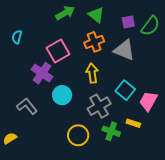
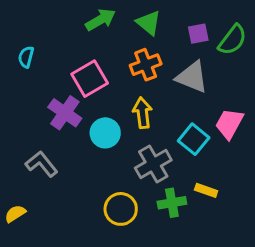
cyan circle: (62, 95) -> (105, 133), moved
pink trapezoid: (148, 101) -> (229, 124), moved
green cross: (111, 131) -> (172, 203), turned -30

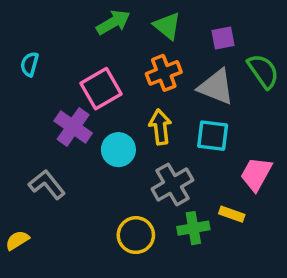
green semicircle: (232, 40) -> (263, 71), moved, turned -72
pink trapezoid: (229, 124) -> (256, 174), moved
cyan square: (194, 139) -> (213, 136), moved, turned -32

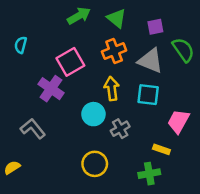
cyan circle: (118, 150) -> (93, 114), moved
gray cross: (172, 184) -> (120, 129), size x0.7
green cross: (193, 228) -> (149, 174), moved

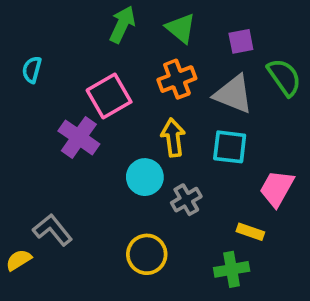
green arrow: (79, 16) -> (122, 24), turned -35
gray L-shape: (33, 129) -> (53, 230), moved

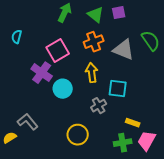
purple square: (241, 41) -> (119, 13), moved
cyan square: (230, 147) -> (118, 89), moved
cyan circle: (145, 177) -> (63, 89), moved
pink trapezoid: (277, 188) -> (147, 141), moved

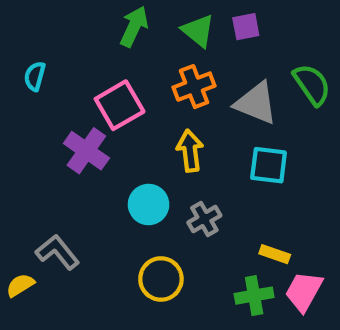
cyan circle: (63, 89) -> (149, 204), moved
cyan square: (118, 89) -> (269, 165), moved

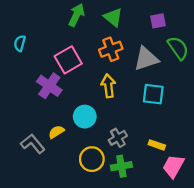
purple square: (246, 27) -> (158, 21), moved
gray triangle: (256, 103) -> (146, 59), turned -40
gray cross: (204, 219) -> (118, 138), moved
yellow semicircle: (20, 285) -> (56, 132), moved
green cross: (254, 296) -> (121, 166), moved

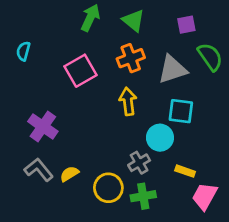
purple cross: (49, 86) -> (43, 126), moved
cyan circle: (85, 117) -> (160, 138), moved
yellow semicircle: (56, 132) -> (69, 174), moved

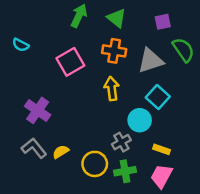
cyan semicircle: (23, 51) -> (21, 45), turned -77
orange cross: (131, 58) -> (114, 51), turned 30
cyan square: (181, 111) -> (158, 97), turned 35
pink trapezoid: (205, 196) -> (161, 176), moved

